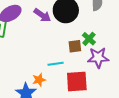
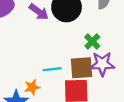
brown square: (75, 46) -> (81, 68), moved, size x1.5

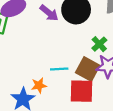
brown square: (81, 68) -> (88, 69), turned 30

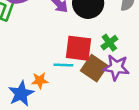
red square: (81, 91) -> (79, 48), moved

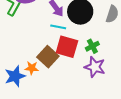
cyan line: (63, 65) -> (58, 27), moved
brown square: (94, 68) -> (48, 57), moved

